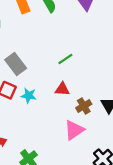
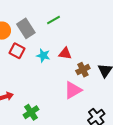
green line: (65, 59) -> (53, 20), moved
cyan star: (29, 96) -> (43, 56), moved

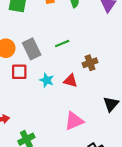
red square: (17, 51) -> (19, 72), turned -35
brown cross: (83, 70) -> (90, 63), moved

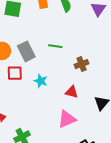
green line: (62, 43) -> (55, 46), turned 32
red triangle: (70, 81) -> (72, 92), moved

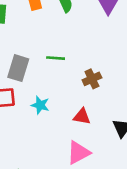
gray rectangle: (26, 51) -> (18, 68), turned 48

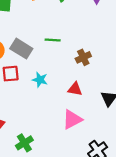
gray rectangle: (18, 68) -> (21, 49), turned -75

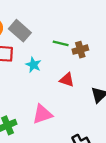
green line: (53, 40) -> (61, 43), moved
pink triangle: (72, 119) -> (42, 114), moved

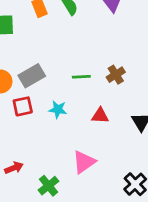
gray rectangle: (20, 31) -> (32, 76), turned -55
brown cross: (80, 50) -> (116, 75), moved

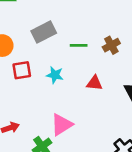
gray rectangle: (32, 76) -> (44, 32), moved
pink triangle: (84, 162) -> (62, 125), moved

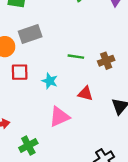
gray rectangle: (44, 32) -> (30, 34), moved
pink triangle: (62, 125) -> (59, 117), moved

